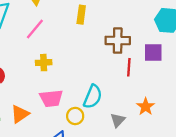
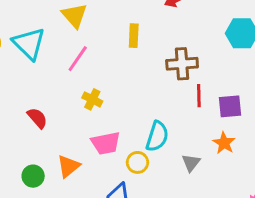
purple square: (153, 53) -> (230, 106), moved
yellow cross: (44, 63) -> (92, 99), turned 35

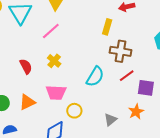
yellow rectangle: (134, 36) -> (107, 27), moved
red line: (199, 96) -> (127, 76), turned 42
red semicircle: (37, 118) -> (26, 66), moved
cyan semicircle: (157, 136) -> (95, 77), moved

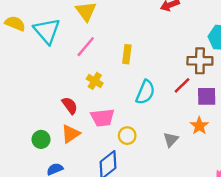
yellow rectangle: (107, 27) -> (127, 54), moved
brown cross: (120, 51) -> (200, 61), moved
red semicircle: (26, 66) -> (70, 105), moved

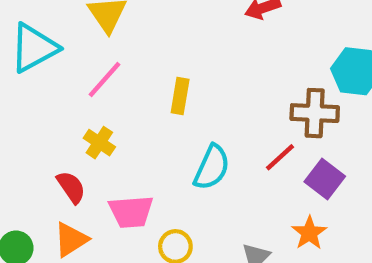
cyan triangle: (47, 31) -> (34, 48), turned 40
yellow cross: (95, 81) -> (99, 143), moved
purple square: (207, 96) -> (325, 179), turned 36

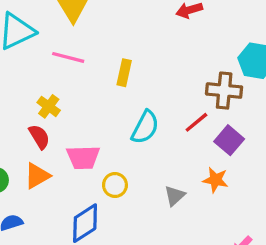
pink line: (104, 79) -> (68, 57), turned 60
yellow cross: (99, 143) -> (49, 106), moved
orange star: (309, 233) -> (215, 180), turned -30

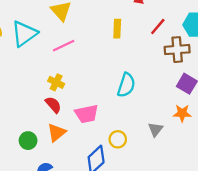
pink line: (68, 57) -> (64, 46), turned -30
yellow rectangle: (124, 73) -> (117, 29), moved
red line: (196, 122) -> (158, 27), moved
yellow circle: (115, 185) -> (118, 139), moved

